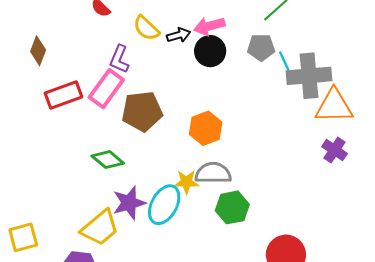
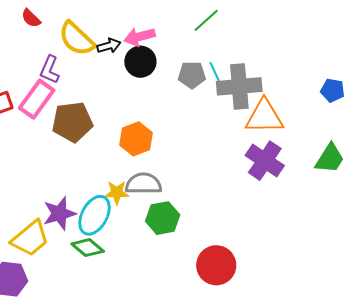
yellow semicircle: (146, 28) -> (77, 39), size x1.4
gray pentagon: (261, 47) -> (192, 75), moved
purple cross: (334, 150) -> (265, 161), size x1.5
green diamond: (108, 160) -> (88, 248), moved

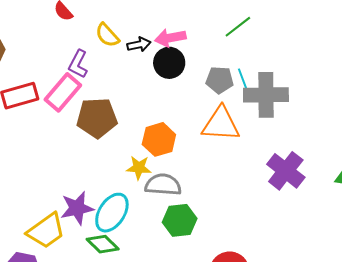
yellow semicircle: (77, 39) -> (107, 35), size x0.7
orange triangle: (264, 117) -> (221, 124), moved
yellow star: (117, 193) -> (139, 168), moved

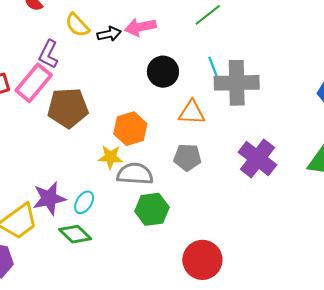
black circle: (169, 63) -> (163, 72), moved
gray pentagon: (220, 80) -> (187, 157), moved
orange triangle: (221, 124) -> (192, 112), size x0.7
cyan ellipse: (112, 213) -> (84, 202), size x0.6

